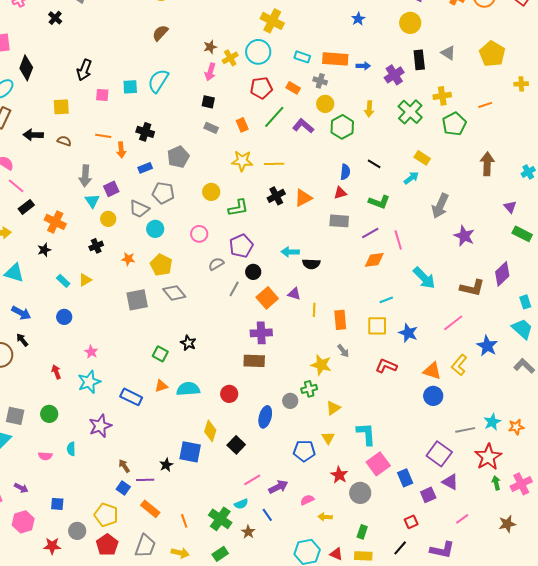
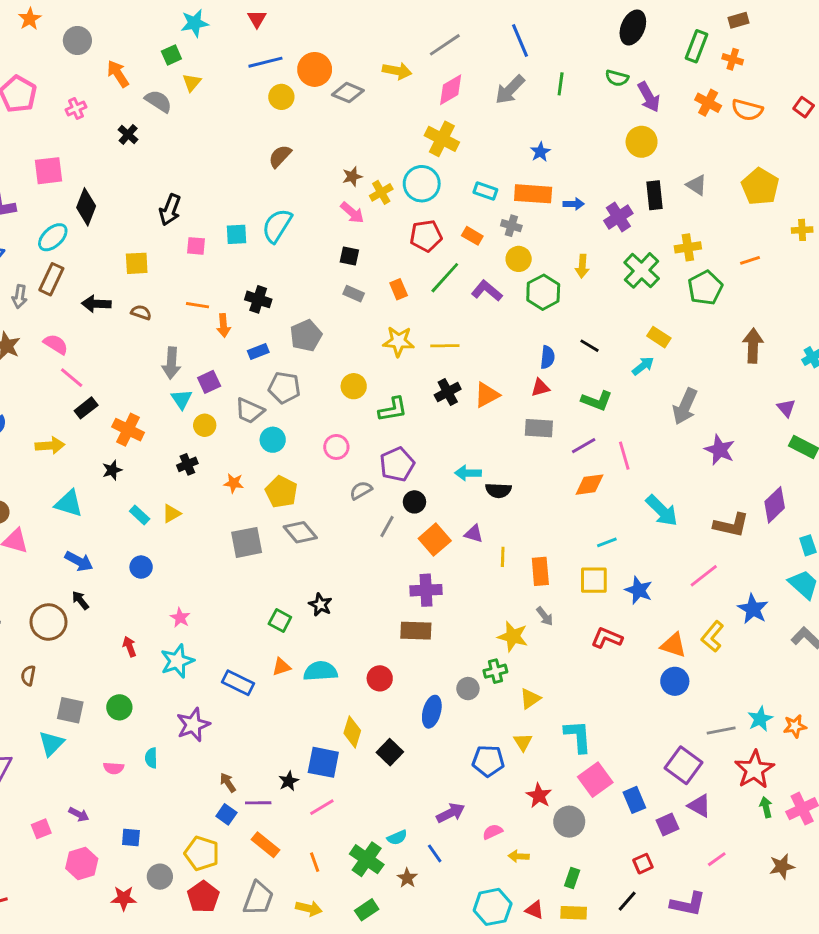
blue star: (358, 19) -> (540, 152), moved
pink arrow: (210, 72) -> (352, 213), turned -66
pink line: (252, 480) -> (322, 807), moved

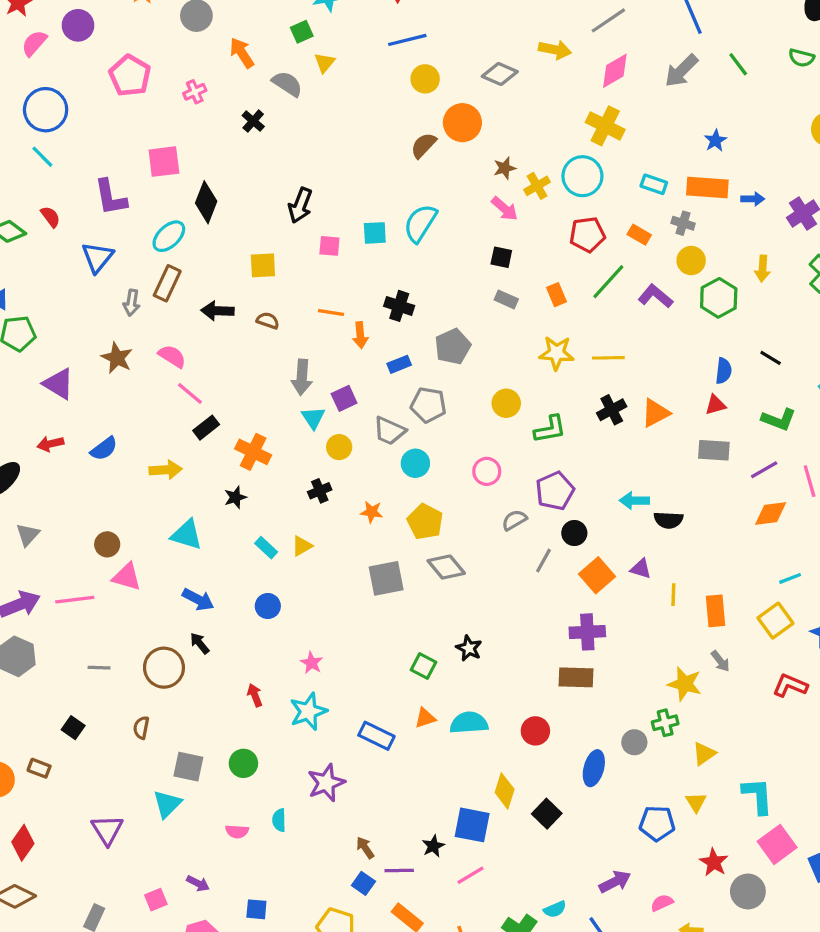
orange circle: (315, 69) -> (462, 123), moved
green line: (561, 84) -> (738, 64), turned -45
yellow square: (594, 580) -> (775, 621), turned -36

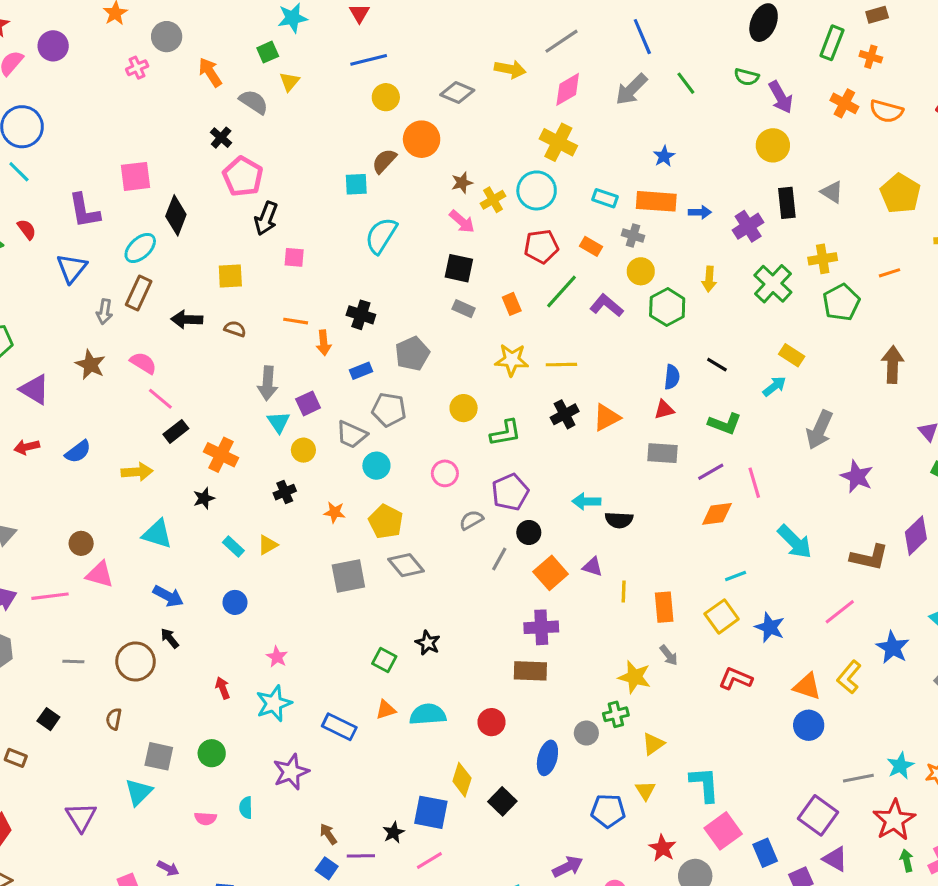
pink pentagon: (130, 76) -> (243, 176), moved
pink cross: (195, 92) -> (137, 68), moved
cyan square: (375, 233) -> (356, 184), moved
black square: (501, 257) -> (459, 268), size x1.4

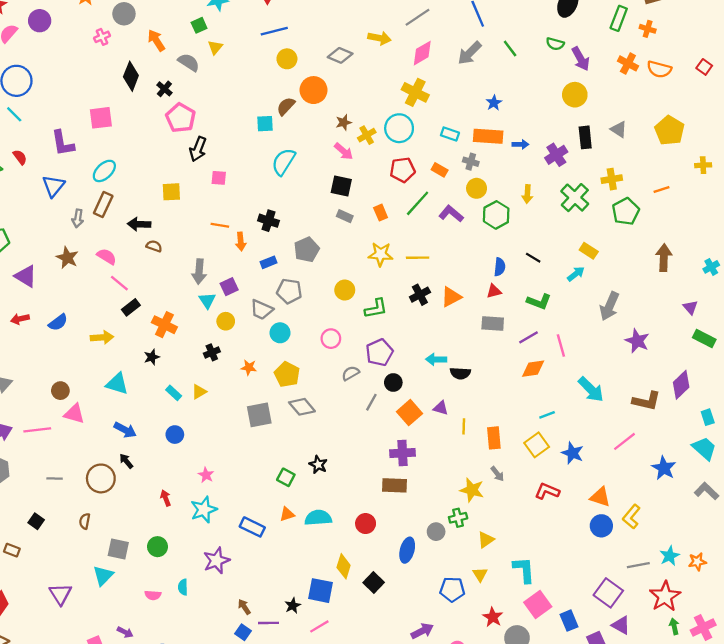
black diamond: (176, 215) -> (131, 76), moved
brown semicircle: (235, 329) -> (154, 246), moved
yellow L-shape: (849, 677) -> (631, 517), moved

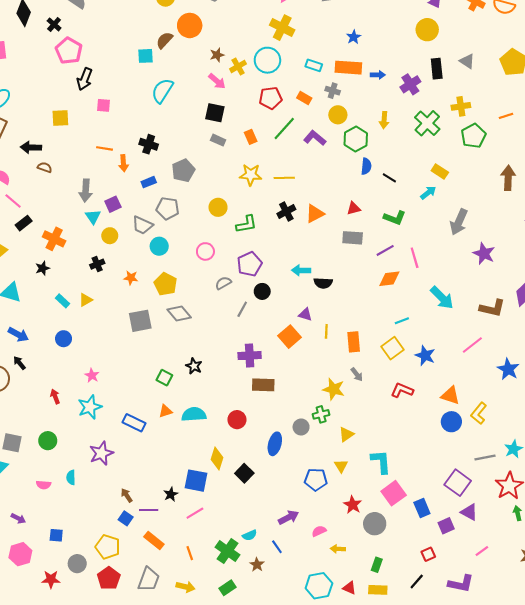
blue semicircle: (500, 267) -> (366, 166), moved
orange square: (409, 413) -> (290, 337), moved
purple cross: (403, 453) -> (250, 356), moved

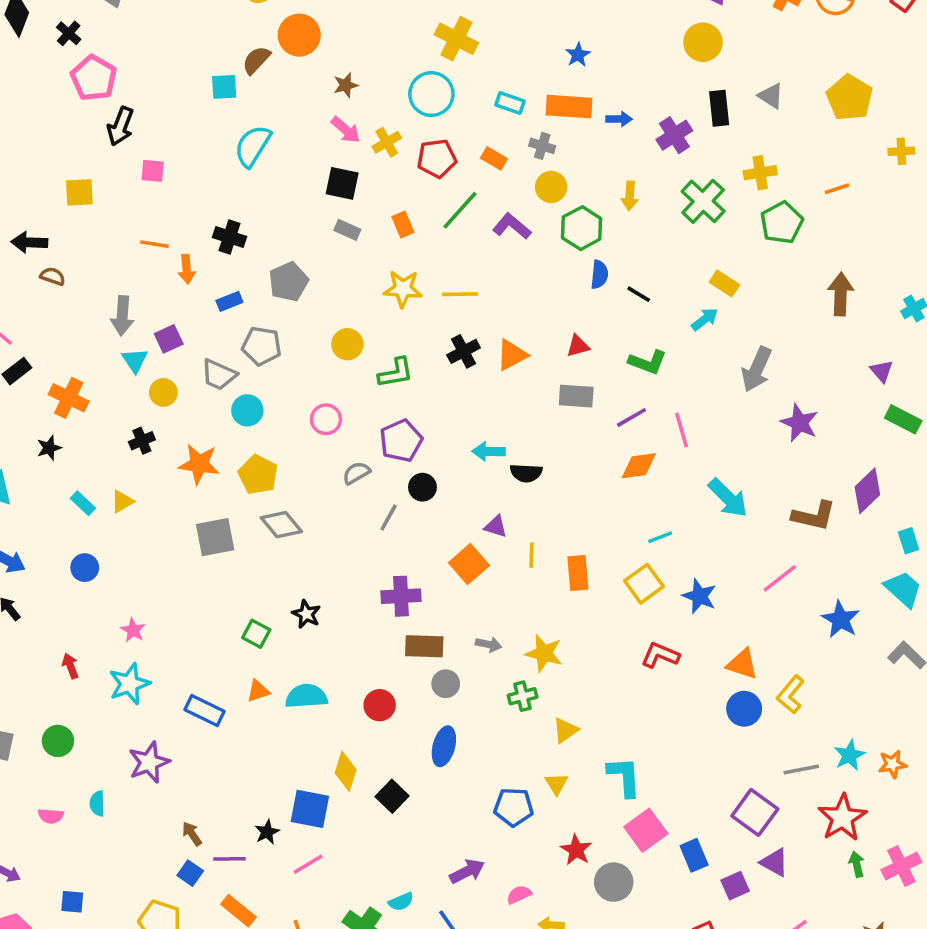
yellow cross: (238, 66) -> (387, 142), moved
orange star: (131, 278) -> (199, 464), size x1.6
gray arrow: (357, 374) -> (489, 644), moved, turned -40
gray circle: (301, 427) -> (446, 684), moved

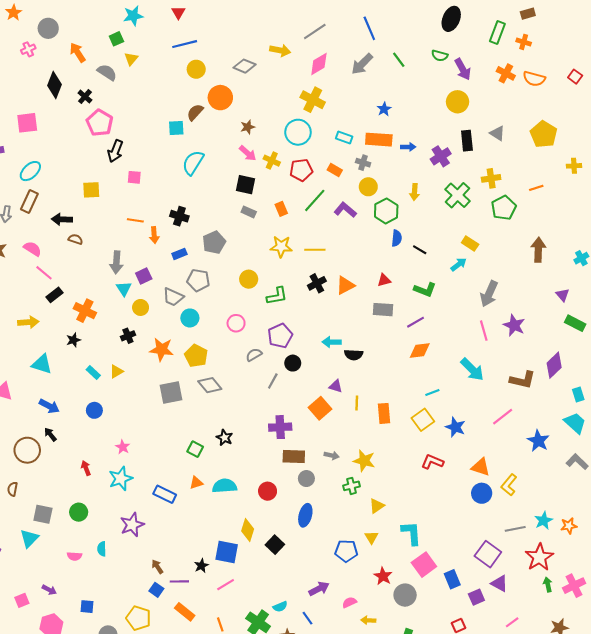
yellow cross: (387, 142) -> (272, 161), turned -35
pink line: (682, 430) -> (484, 331), moved

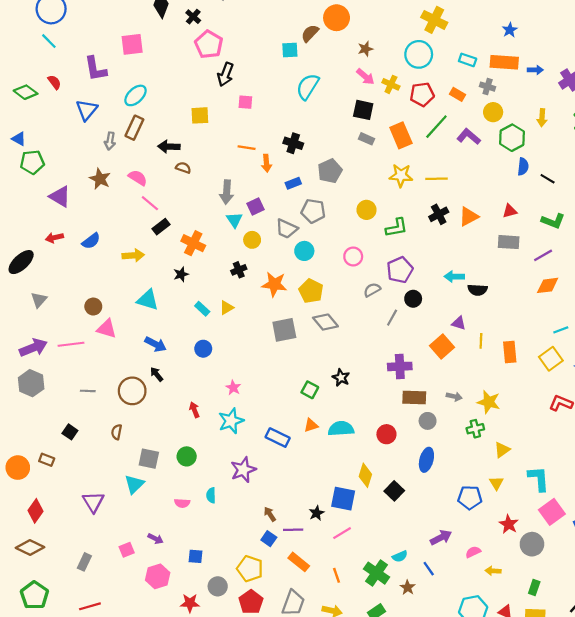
orange rectangle: (281, 209) -> (401, 135), size x1.6

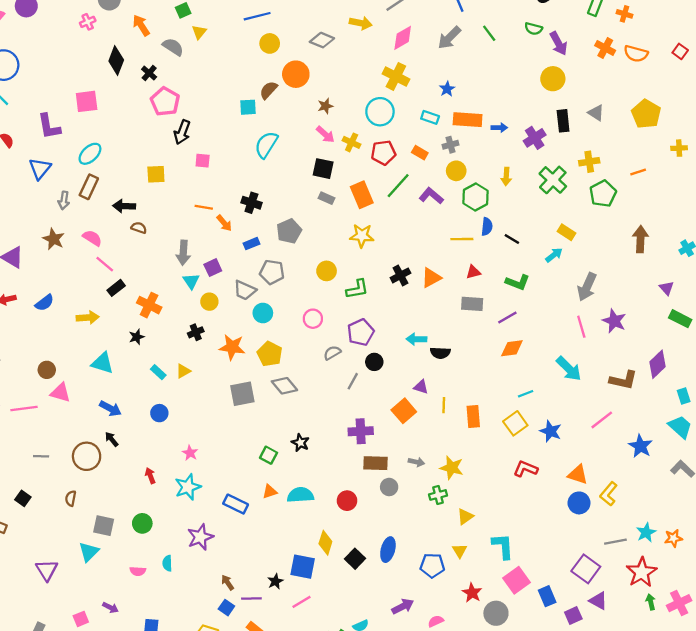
blue star: (510, 30) -> (447, 89), moved
gray cross: (488, 87) -> (450, 145), turned -32
orange arrow: (267, 163) -> (224, 223), turned -35
yellow line: (436, 179) -> (462, 239), moved
blue ellipse: (426, 460) -> (388, 550), moved

